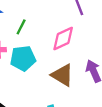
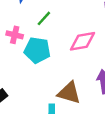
brown triangle: (62, 75) -> (69, 93), moved, turned -30

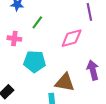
cyan pentagon: (37, 50) -> (35, 61), moved

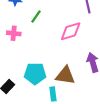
cyan pentagon: (35, 61) -> (35, 74), moved

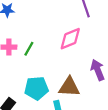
green line: (36, 16) -> (29, 49), moved

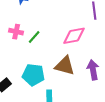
brown triangle: (69, 87) -> (65, 66), moved

